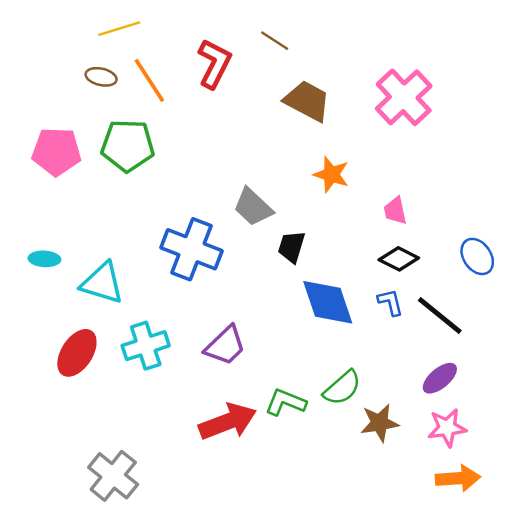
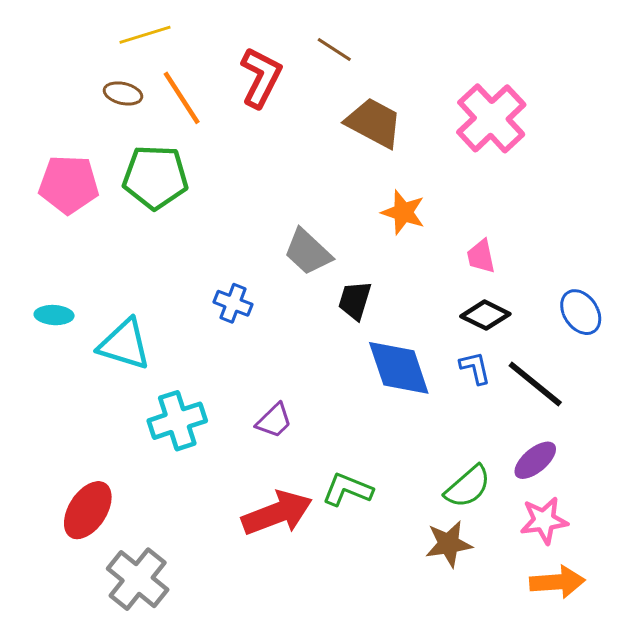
blue cross: (192, 249) -> (233, 303), size x0.5
purple trapezoid: (225, 346) -> (274, 421), size x0.7
red ellipse: (77, 353) -> (88, 510), moved
green semicircle: (342, 388) -> (468, 487), moved
brown star: (380, 423) -> (449, 544), moved

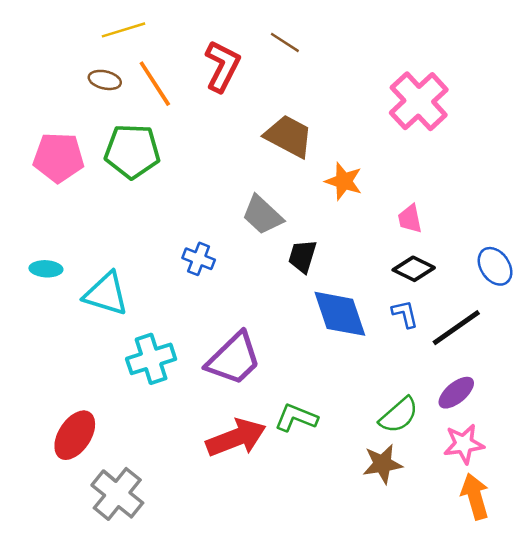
brown trapezoid: (374, 123) -> (289, 136), moved
black line: (535, 384) -> (456, 328), turned -74
purple trapezoid: (274, 421) -> (234, 359), size x1.8
orange arrow: (557, 582) -> (475, 496), turned -102

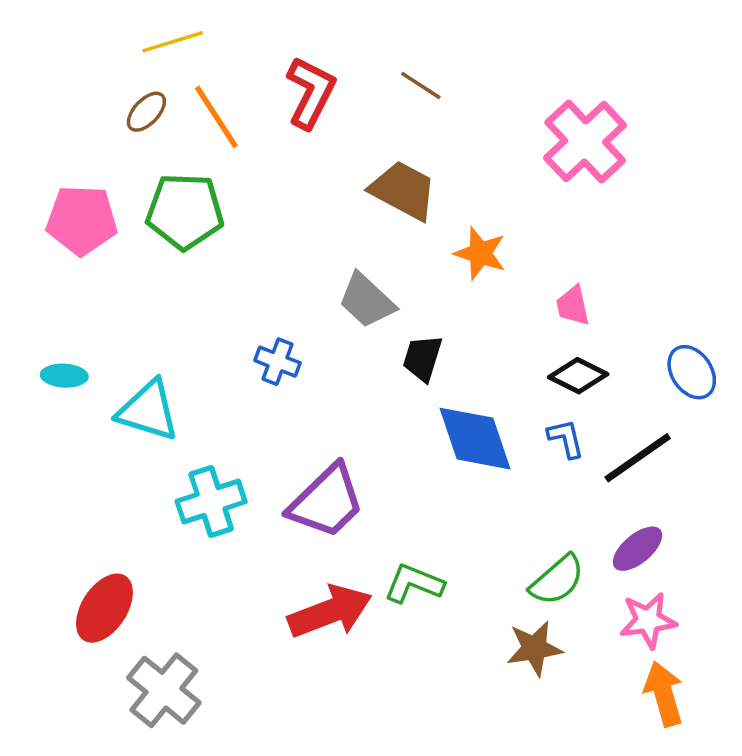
brown line: (285, 42) -> (421, 86), moved
brown ellipse: (105, 80) -> (146, 112), turned -60

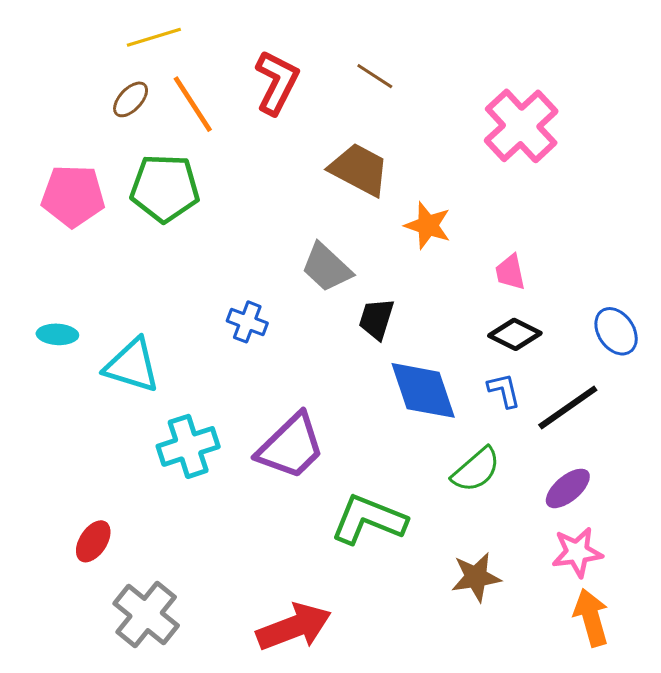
green semicircle: (557, 580) -> (476, 470), moved
green L-shape: (414, 584) -> (369, 520), size x1.4
red ellipse: (104, 608) -> (93, 541), size x0.7
red arrow: (330, 612) -> (294, 627), moved

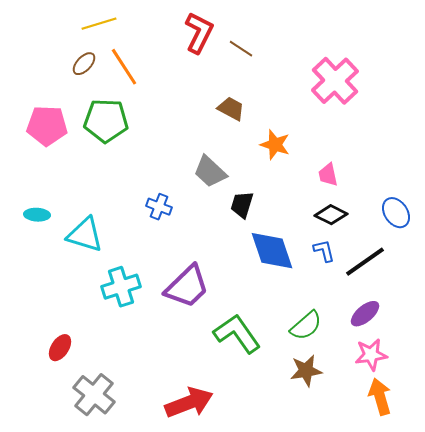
red L-shape: (277, 82) -> (199, 33), moved
brown trapezoid: (359, 169) -> (231, 109), size x0.7
green semicircle: (476, 470) -> (306, 326), moved
green L-shape: (369, 520) -> (237, 334), turned 33

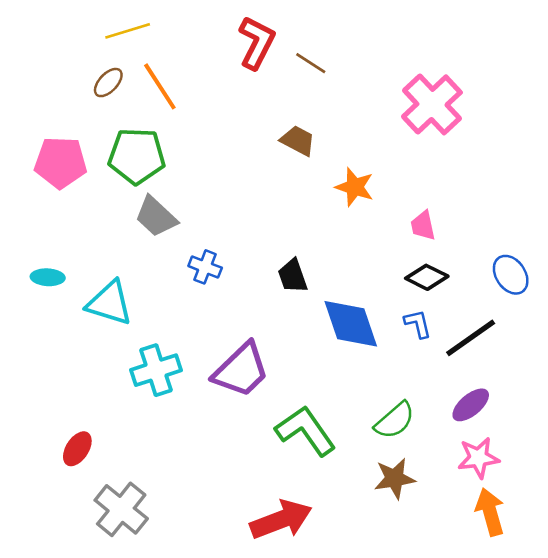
gray trapezoid: (210, 172) -> (156, 217), moved
black trapezoid: (242, 205) -> (293, 276), moved, turned -36
red arrow: (189, 403) -> (281, 520), moved

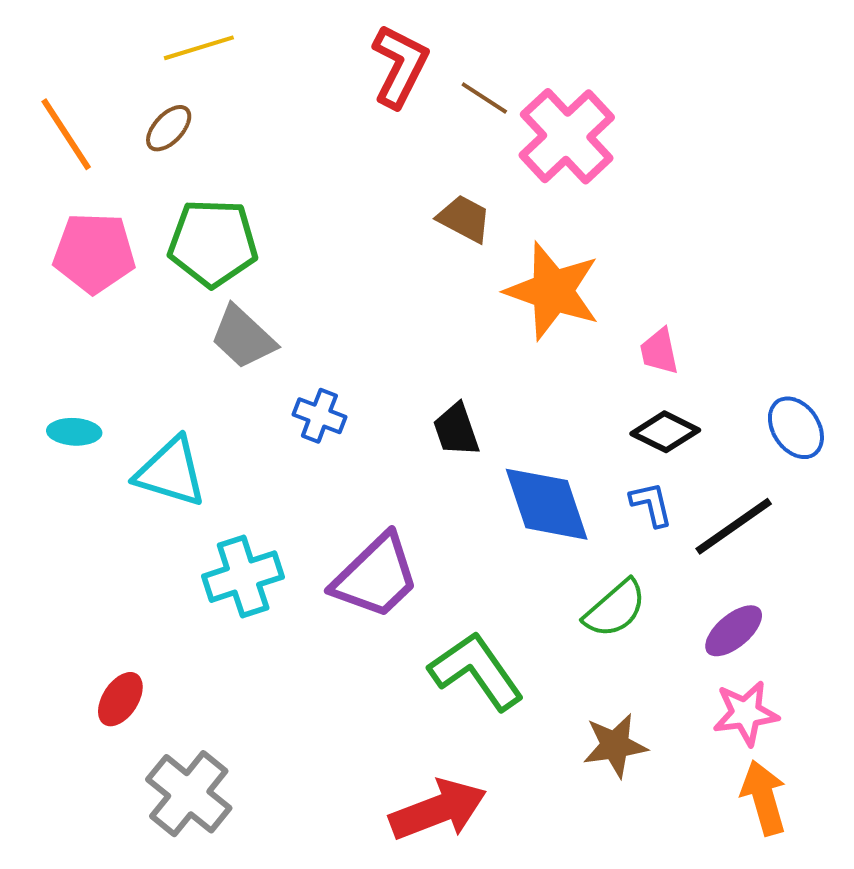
orange line: (160, 86) -> (66, 134), moved
pink cross: (432, 104) -> (567, 136), moved
orange star: (355, 187) -> (553, 291), size x1.6
green semicircle: (395, 420) -> (615, 609), moved

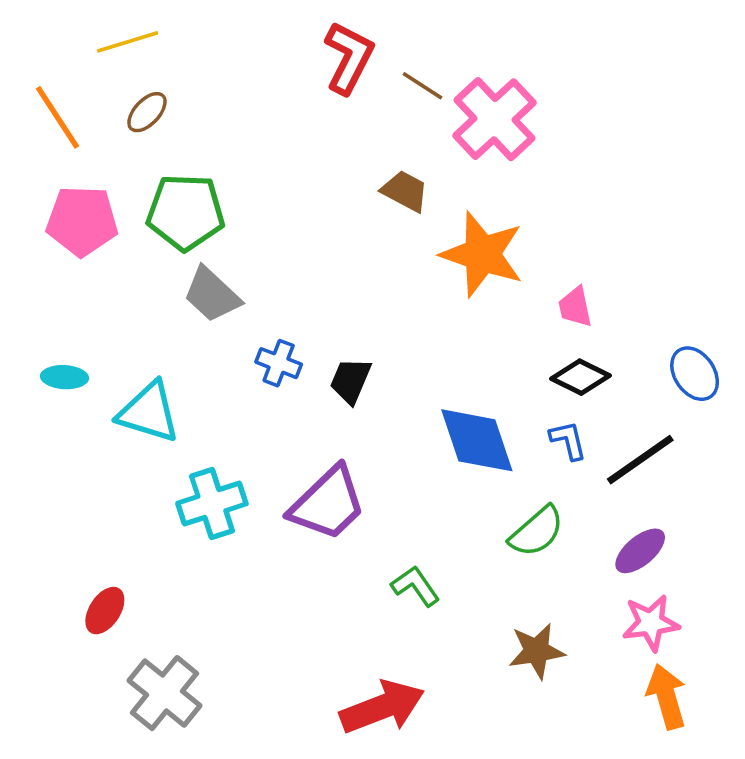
yellow line: (199, 48) -> (128, 42), moved
black trapezoid: (456, 430) -> (351, 381), moved, turned 42
green L-shape: (476, 671) -> (415, 586), size x0.6

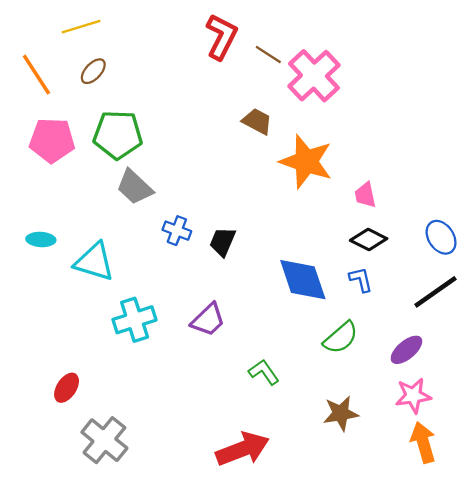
black line: (640, 460) -> (435, 292), moved
purple trapezoid: (328, 503) -> (208, 320), size x0.7

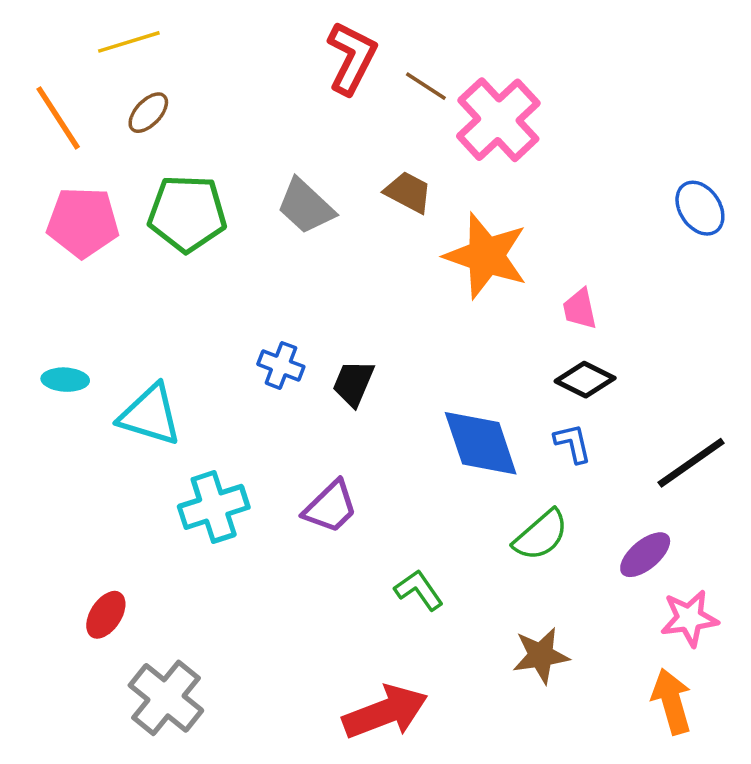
gray trapezoid: (135, 187) -> (306, 206), moved
blue ellipse: (441, 237) -> (700, 208), moved
pink star: (413, 396) -> (689, 618), moved

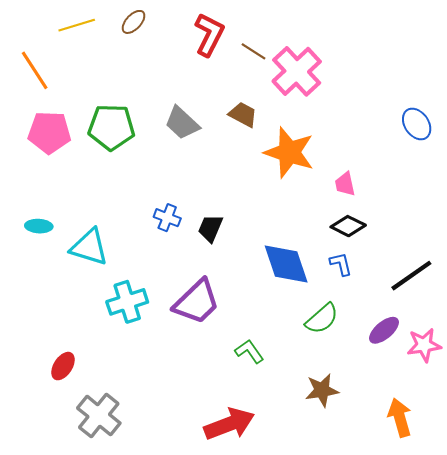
brown ellipse: (148, 113) -> (134, 22), moved
purple trapezoid: (330, 507) -> (197, 302), size x1.4
pink star: (689, 618) -> (424, 345), moved

